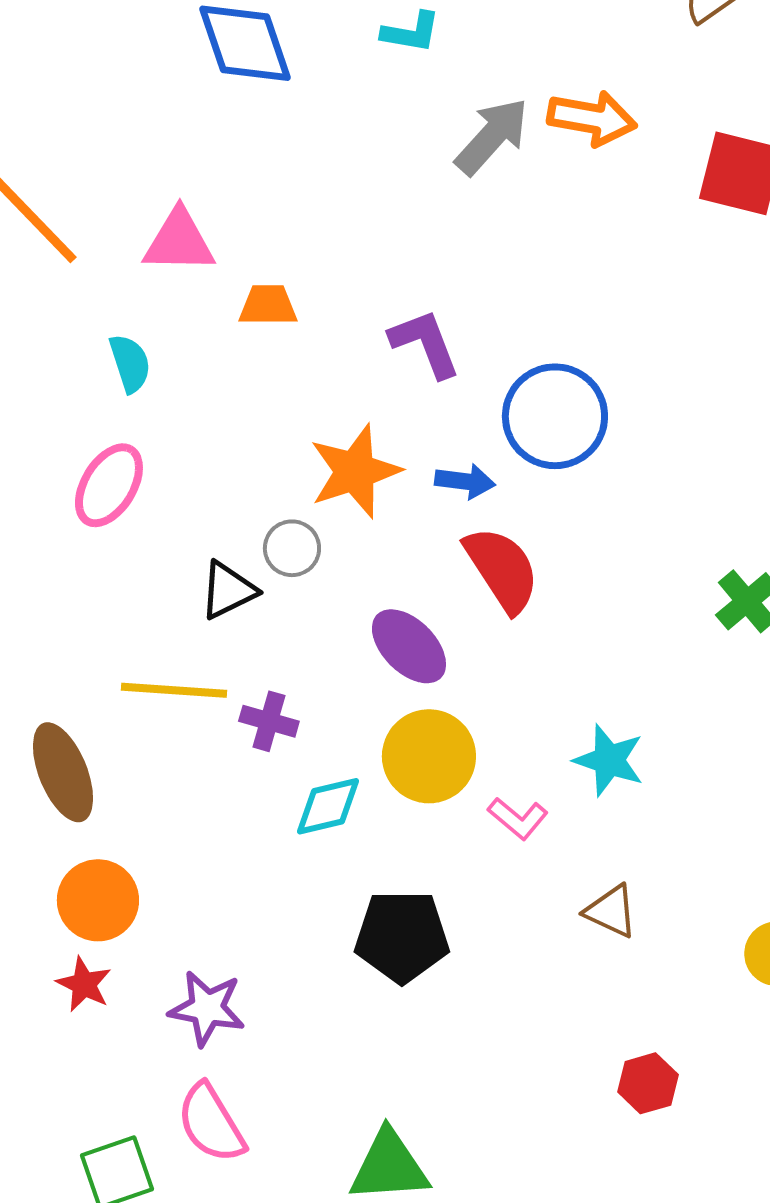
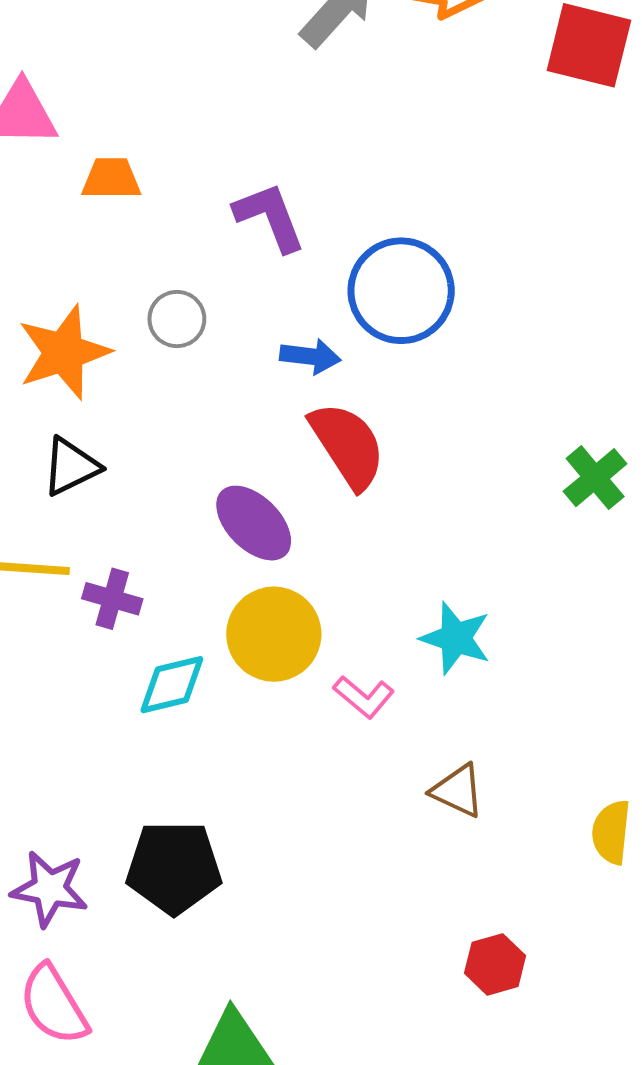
orange star: (355, 471) -> (64, 352), moved
gray circle: (292, 548) -> (177, 319), moved
black pentagon: (402, 936) -> (174, 867), moved

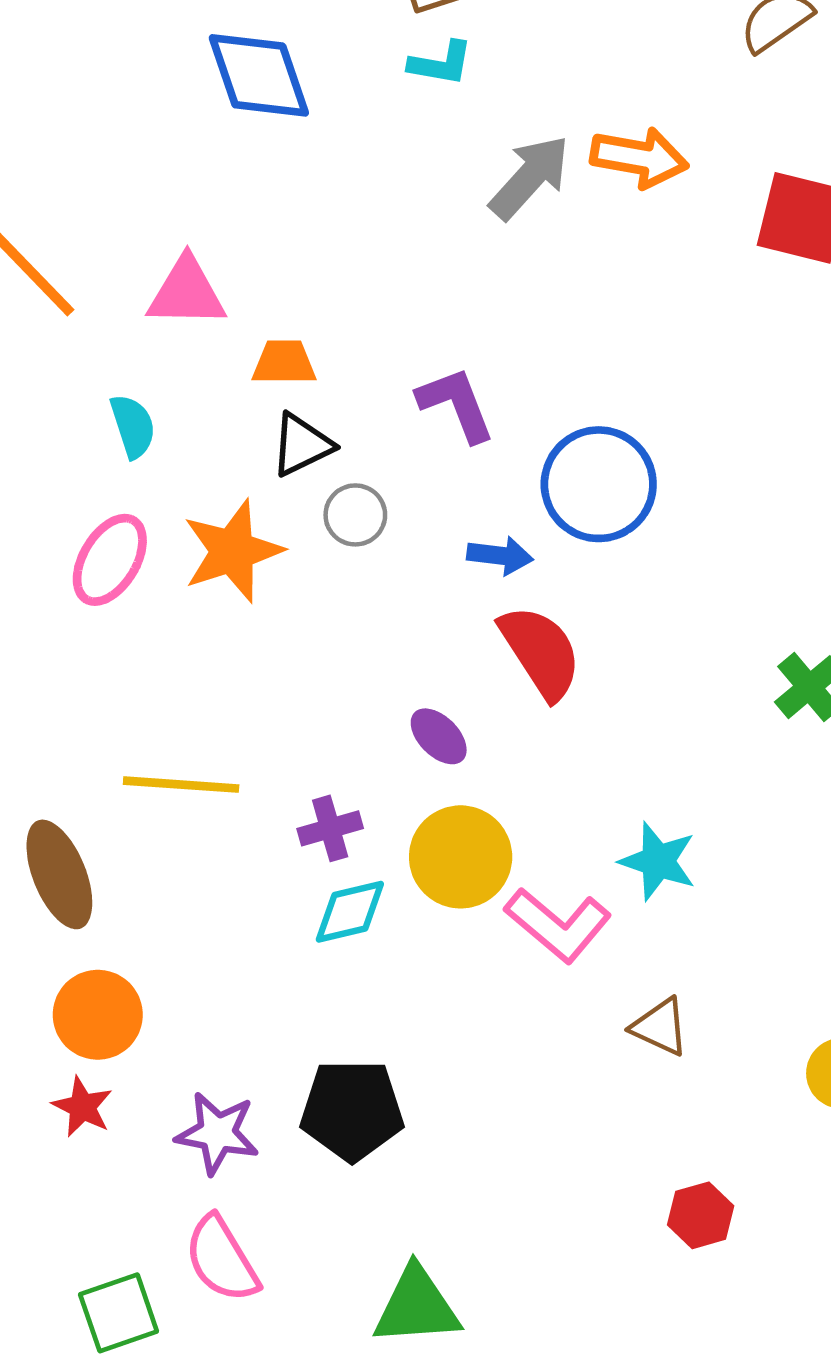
black triangle: (71, 466) -> (302, 445), moved
purple ellipse: (254, 523) -> (439, 736), size x0.7
purple cross: (112, 599) -> (330, 828), moved, turned -32
pink L-shape: (364, 697) -> (558, 925), size x1.6

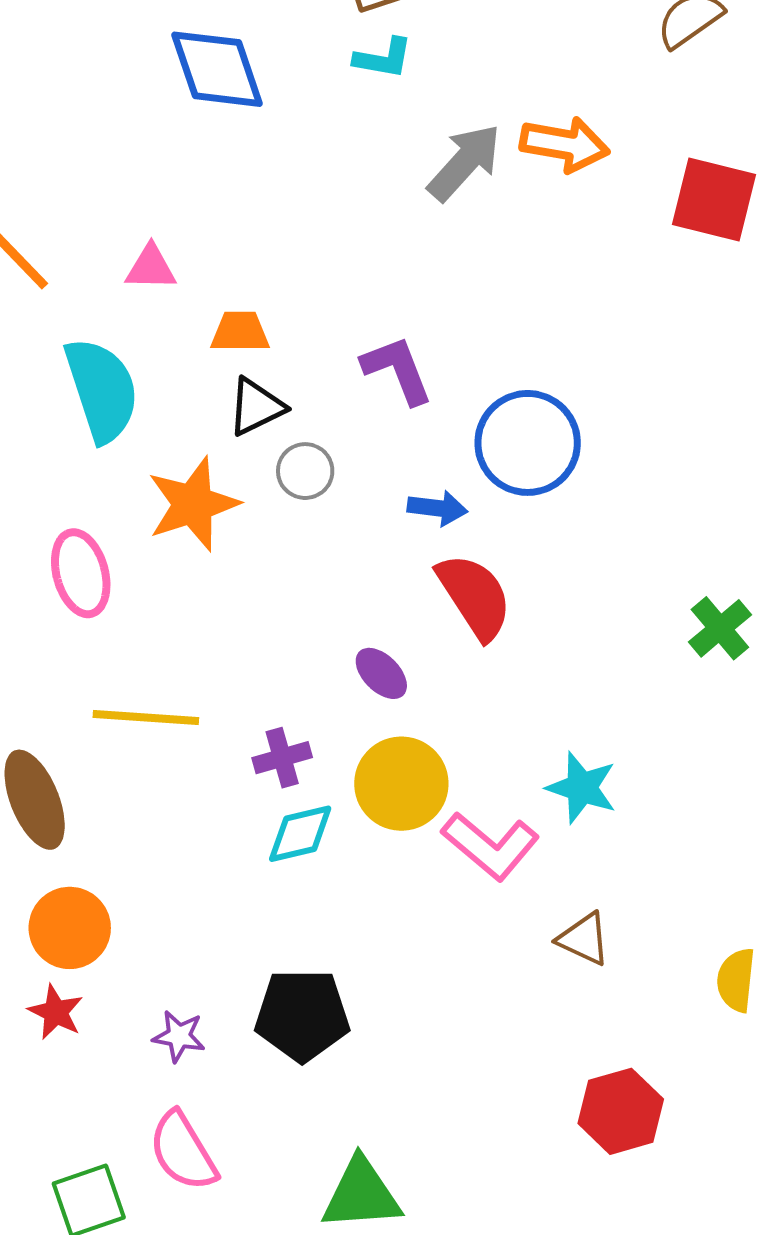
pink triangle: (187, 292) -> (151, 268), size x0.7
cyan semicircle: (133, 426) -> (102, 390), size x1.8
pink ellipse: (110, 560) -> (81, 573), moved, turned -46
purple star: (217, 1133) -> (179, 1036), size x0.7
red hexagon: (701, 1215) -> (621, 1111), size x1.4

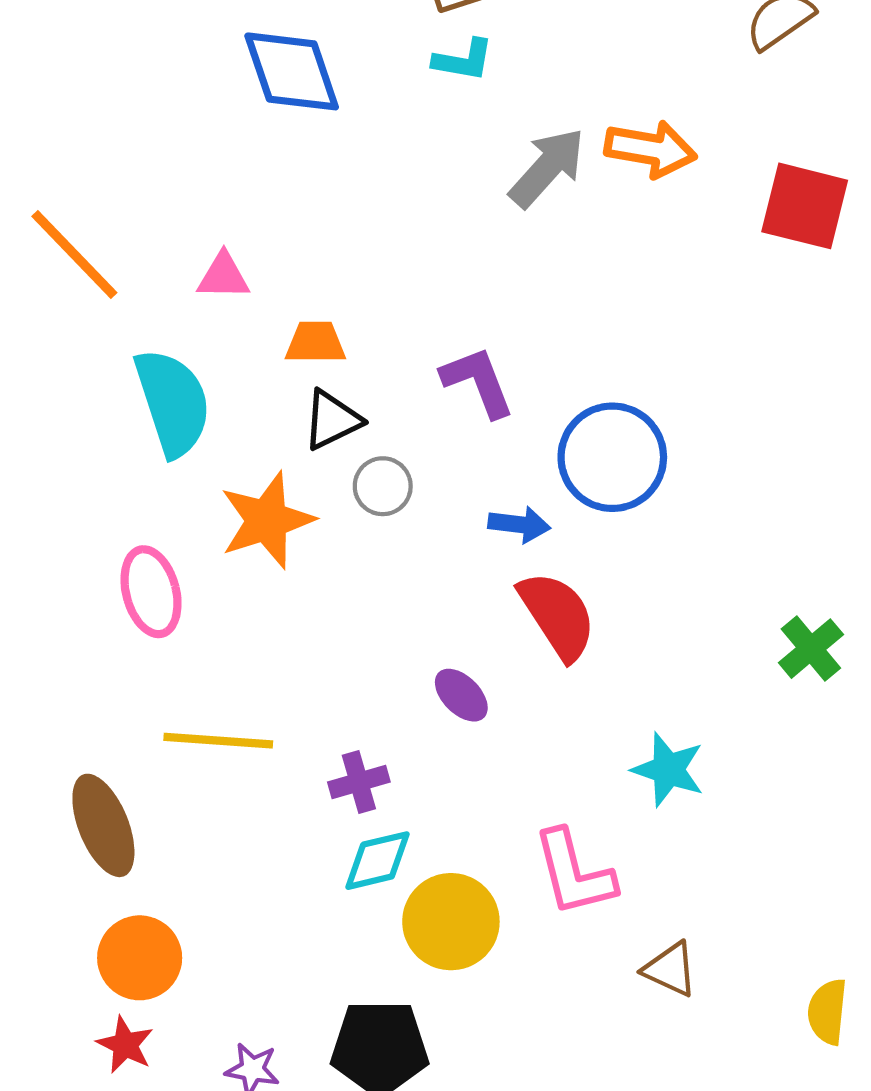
yellow circle: (401, 784) -> (451, 922), moved
cyan star: (582, 788) -> (668, 770), moved
pink L-shape: (491, 846) -> (574, 873), turned 36

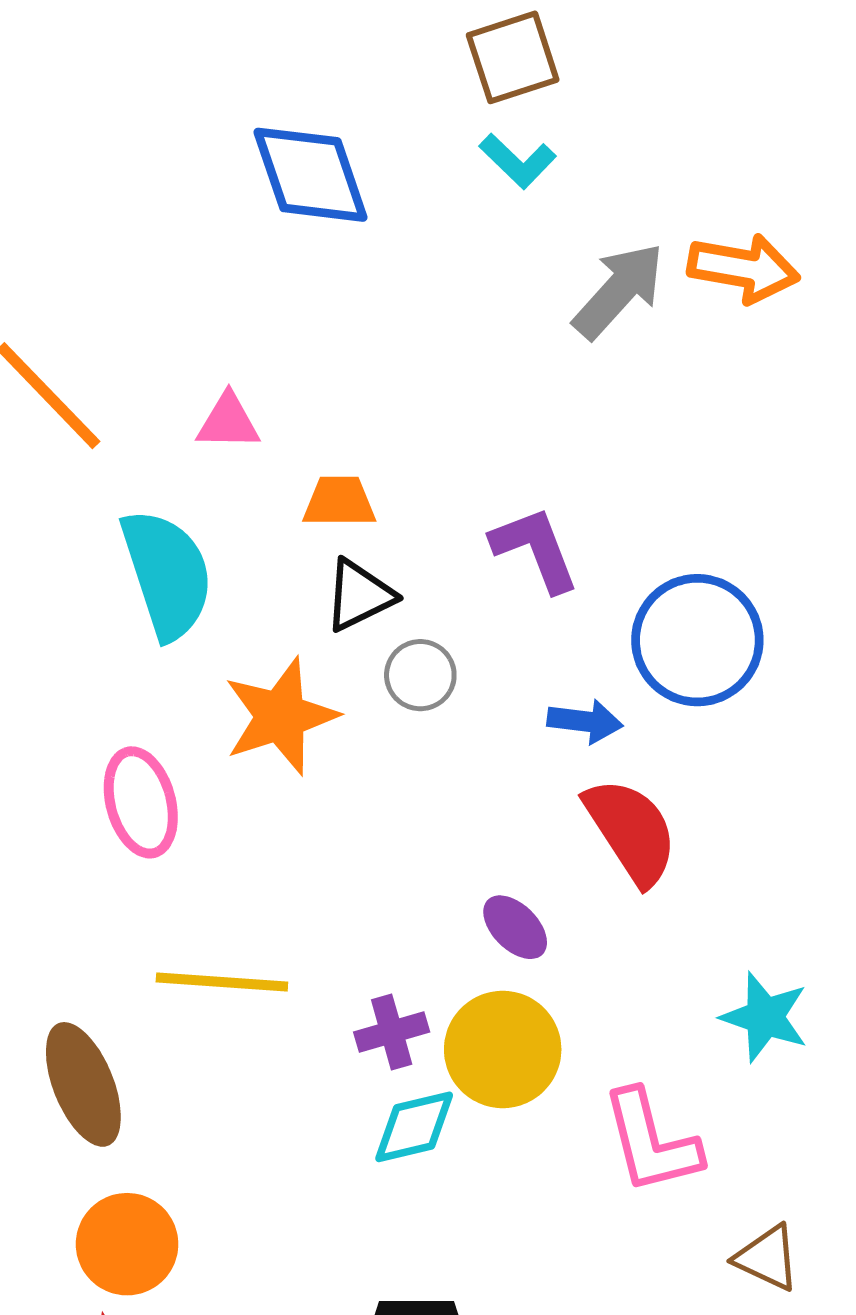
cyan L-shape: (463, 60) -> (518, 161), turned 34
yellow circle: (451, 922) -> (503, 1049), moved

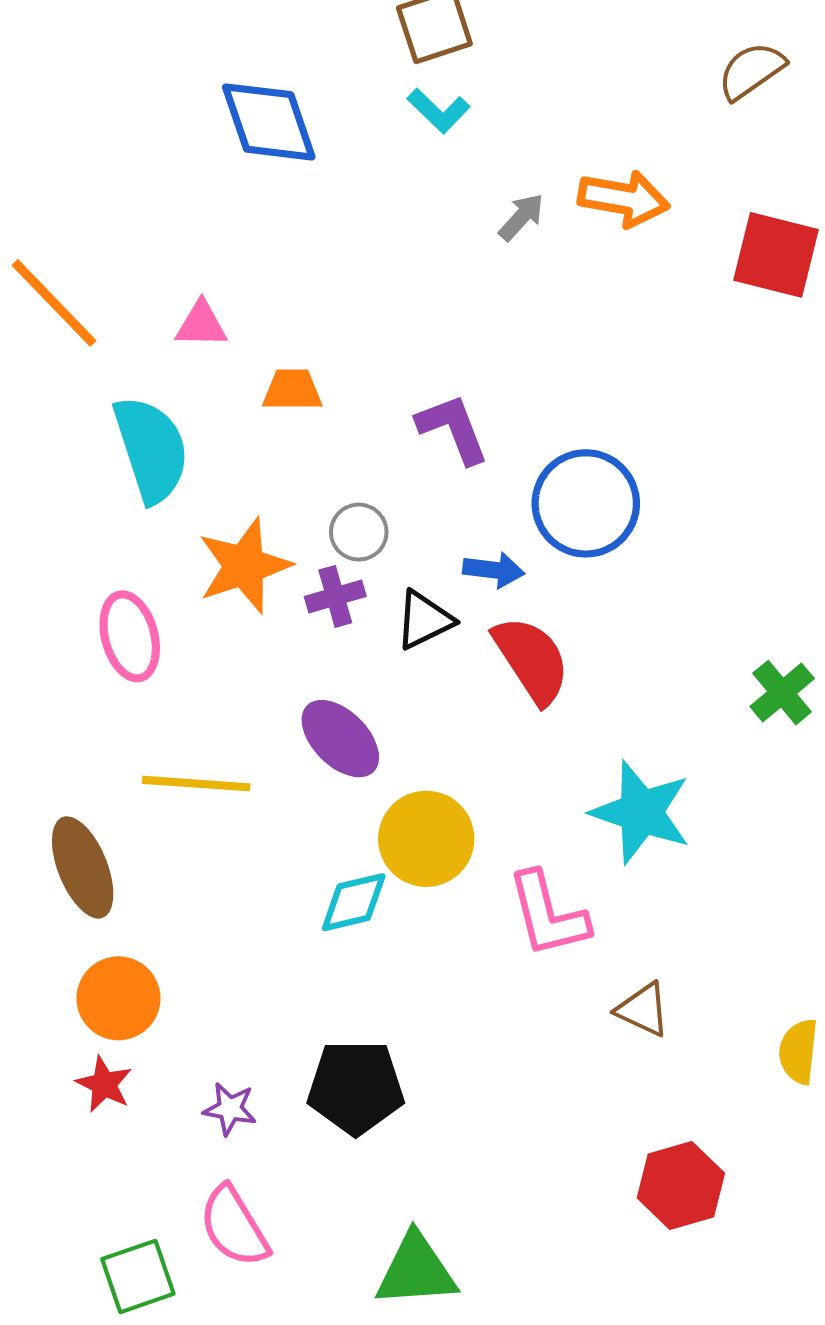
gray arrow: (619, 291) -> (521, 217), size x0.6
black triangle: (359, 595) -> (424, 620), moved
purple ellipse: (515, 927) -> (340, 739), moved, size x1.5
cyan star: (765, 1017) -> (641, 812), size x1.4
purple cross: (392, 1032) -> (335, 596), moved

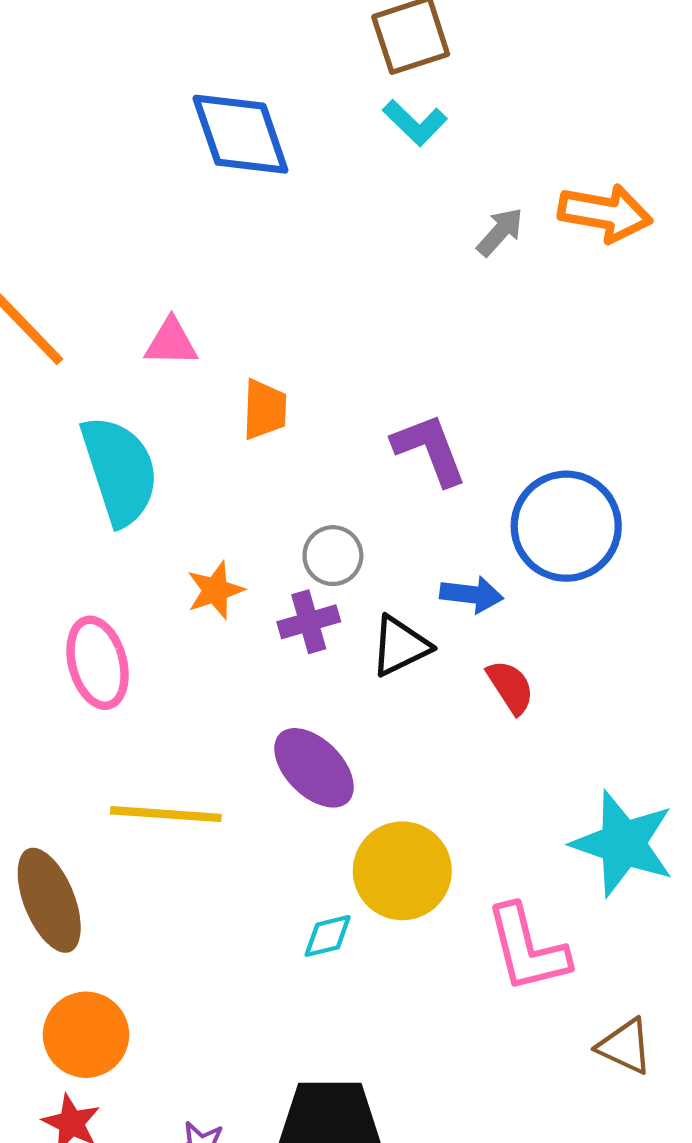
orange trapezoid: (292, 390) -> (265, 410), turned 92
orange star: (244, 566) -> (215, 590), size x0.6
red semicircle: (532, 660) -> (511, 687), size x0.6
cyan diamond: (354, 902) -> (328, 936), size x0.7

